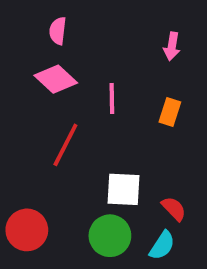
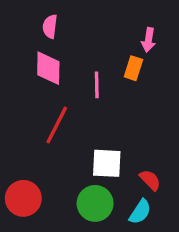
pink diamond: (56, 79) -> (48, 68), turned 48
orange rectangle: (170, 112) -> (133, 68), moved

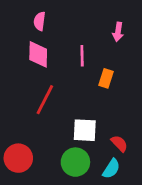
orange rectangle: (133, 68) -> (106, 78), moved
pink line: (97, 85) -> (82, 56), moved

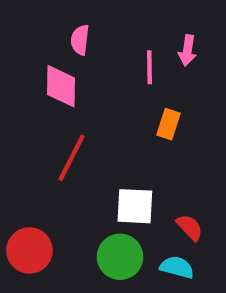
pink semicircle: (40, 21) -> (80, 40), moved
pink line: (82, 56) -> (150, 67), moved
cyan semicircle: (111, 169) -> (177, 267), turned -108

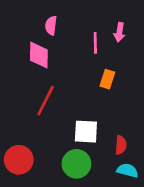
red semicircle: (190, 227) -> (121, 145), turned 48
cyan semicircle: (177, 267) -> (128, 171), moved

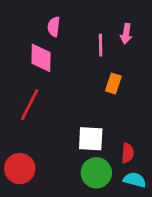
red line: (46, 101) -> (30, 105), moved
green circle: (76, 164) -> (96, 173), moved

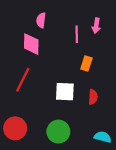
white square: (91, 139) -> (65, 92), moved
red semicircle: (128, 153) -> (93, 97), moved
green circle: (96, 173) -> (58, 132), moved

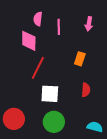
pink line: (77, 34) -> (59, 27), moved
red line: (23, 80) -> (38, 68), moved
white square: (65, 92) -> (50, 94), moved

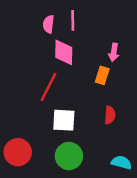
pink arrow: (89, 24) -> (114, 52), moved
pink line: (59, 27) -> (73, 20), moved
pink diamond: (29, 41) -> (64, 52), moved

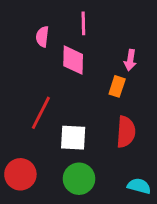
pink semicircle: (48, 24) -> (42, 37), moved
red line: (48, 87) -> (41, 113), moved
red semicircle: (110, 115) -> (126, 132), size x1.5

